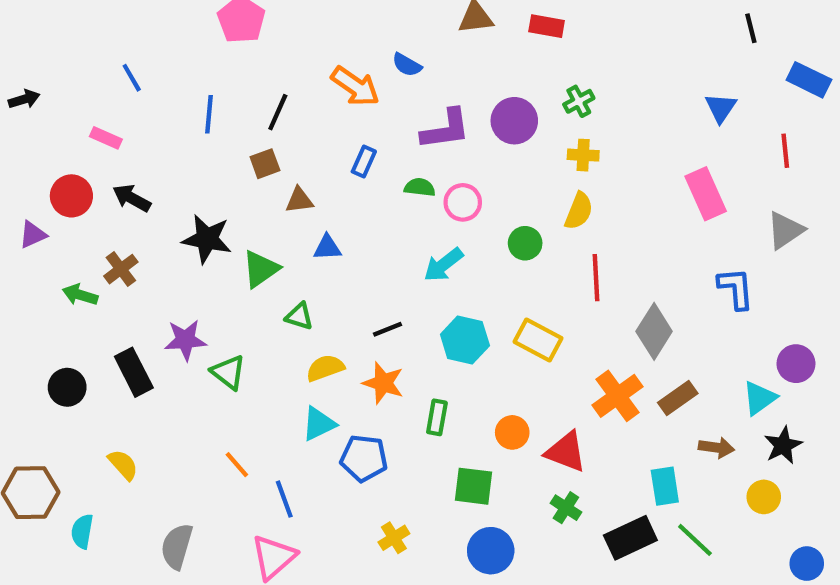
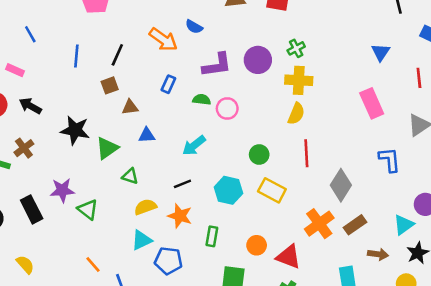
yellow cross: (583, 155) -> (299, 80), size x1.5
green circle: (525, 243) -> (259, 155), moved
cyan arrow: (443, 265) -> (194, 146), moved

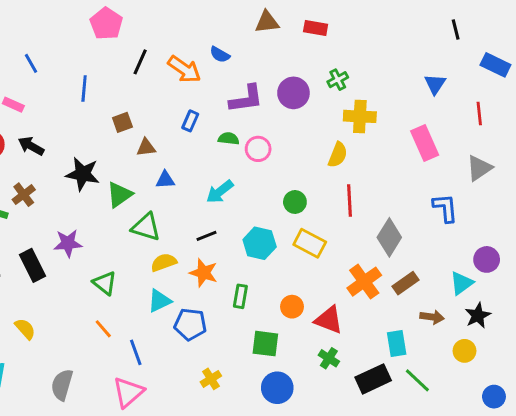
black line: (117, 55) -> (140, 62), moved
yellow cross: (299, 80) -> (360, 116), moved
green triangle: (130, 176) -> (146, 227), size x1.5
green triangle: (88, 209) -> (105, 283), moved

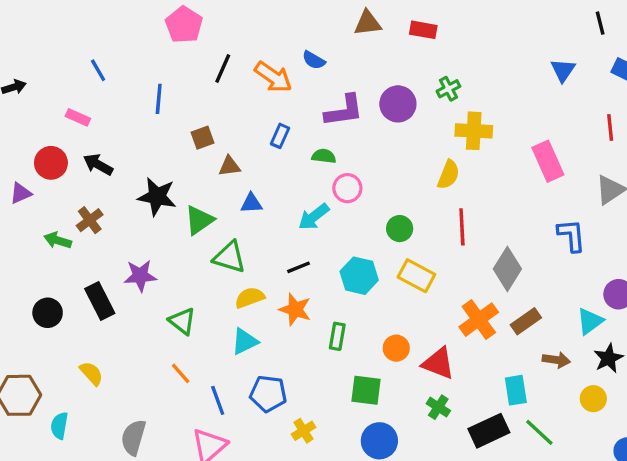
black line: (456, 29) -> (600, 23), moved
blue triangle: (435, 84) -> (563, 70), moved
pink circle: (258, 149) -> (347, 188), moved
blue pentagon: (190, 324) -> (268, 394), moved

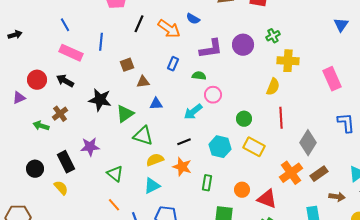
pink rectangle: (78, 117) -> (71, 53), moved, size x1.6
yellow semicircle: (91, 373) -> (61, 188), moved

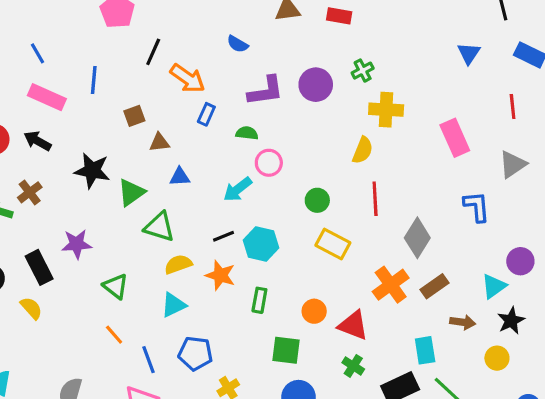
orange arrow: (169, 29) -> (188, 78), moved
cyan hexagon: (220, 147) -> (261, 244), moved

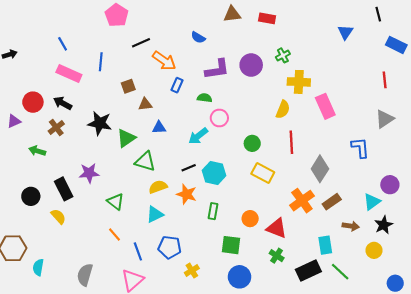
black line: (153, 52) -> (141, 43), turned 42
blue triangle: (469, 53) -> (345, 32), moved
pink rectangle: (455, 138) -> (325, 106), moved
brown cross: (30, 192) -> (56, 128), moved

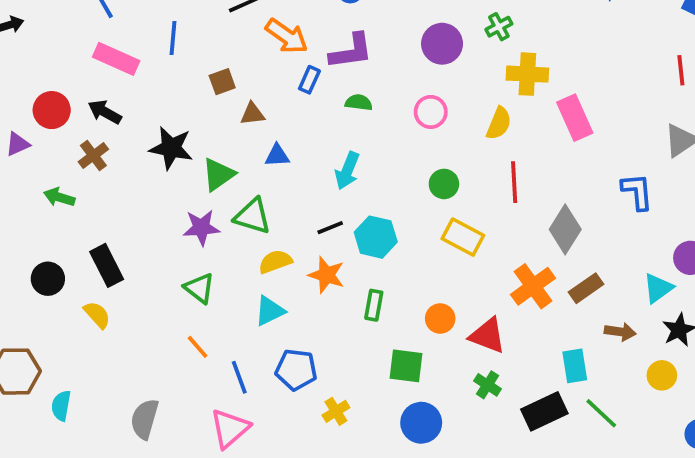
purple L-shape: (217, 69) -> (351, 51), moved
pink circle: (219, 118) -> (431, 112), moved
cyan arrow: (198, 136) -> (347, 171), turned -30
purple star: (89, 173) -> (201, 228), moved

